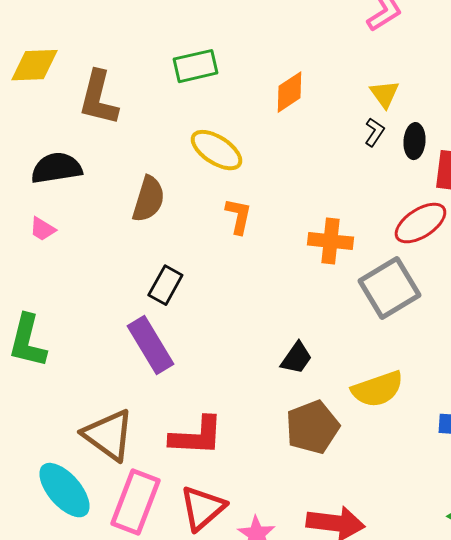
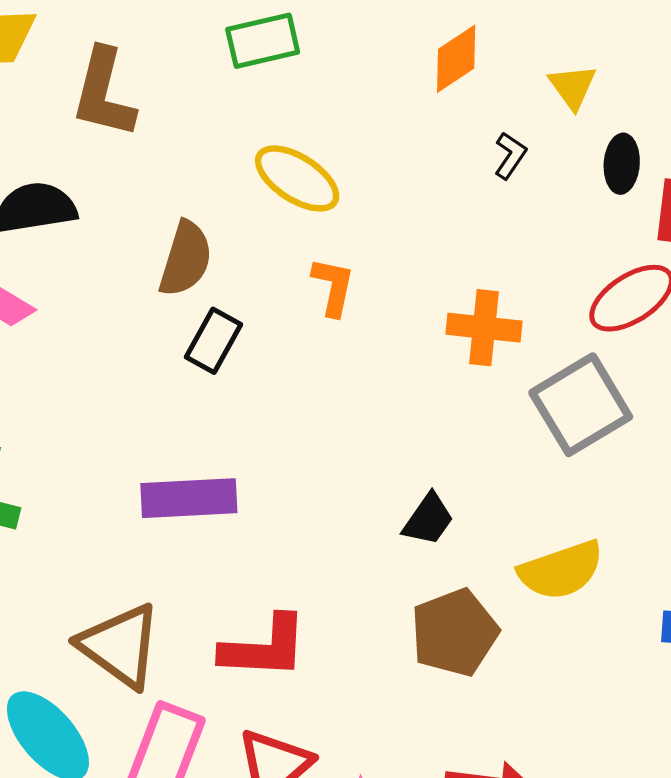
orange diamond: (289, 92) -> (456, 59), moved
black L-shape: (374, 132) -> (510, 156), moved
black rectangle: (165, 285) -> (213, 341), moved
purple rectangle: (150, 345) -> (189, 498), turned -62

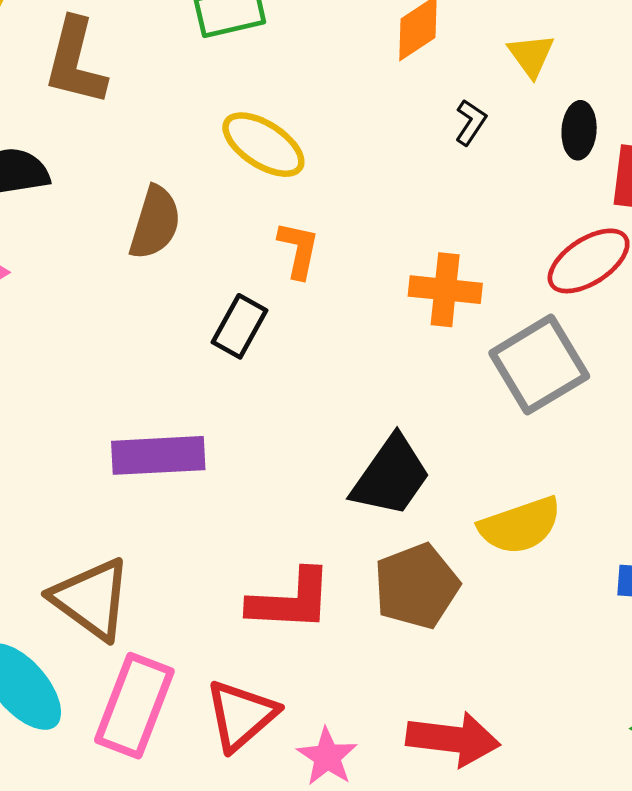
black rectangle: (213, 341) -> (240, 326), moved
black trapezoid: (428, 519) -> (391, 476), size x1.6
red L-shape: (264, 647) -> (291, 600), moved

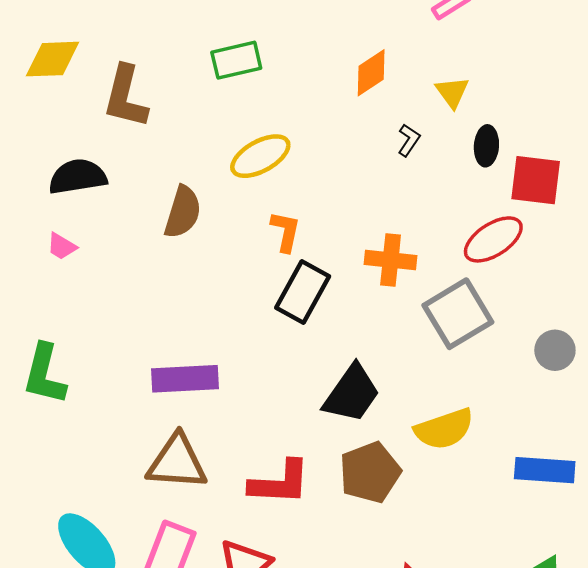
yellow ellipse: (263, 145) -> (260, 156), turned -62
black rectangle: (240, 326) -> (303, 292), moved, size x1.4
brown triangle: (91, 599) -> (177, 462), moved, turned -32

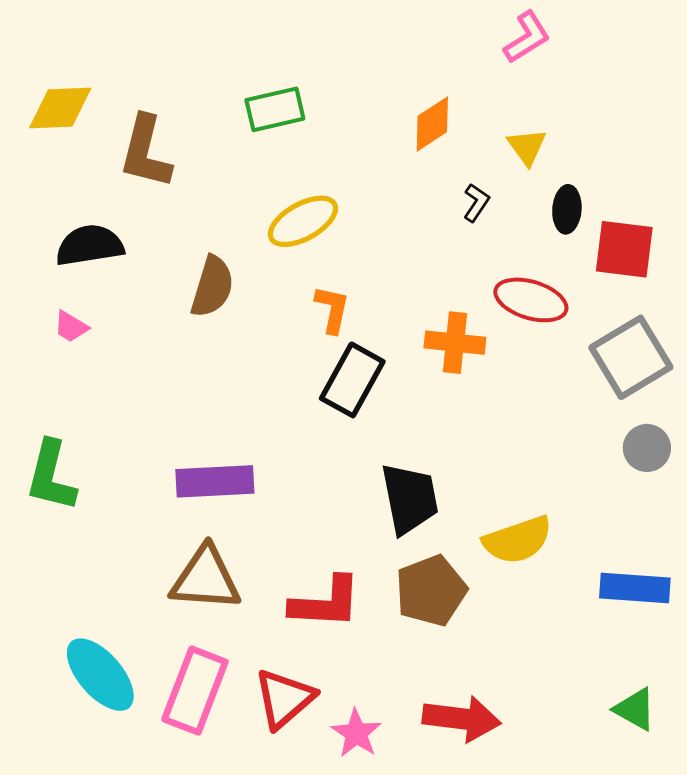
red ellipse: (493, 239) -> (531, 300), moved, turned 50
gray square: (458, 314) -> (631, 357), moved
black trapezoid: (352, 394) -> (410, 499), turned -46

